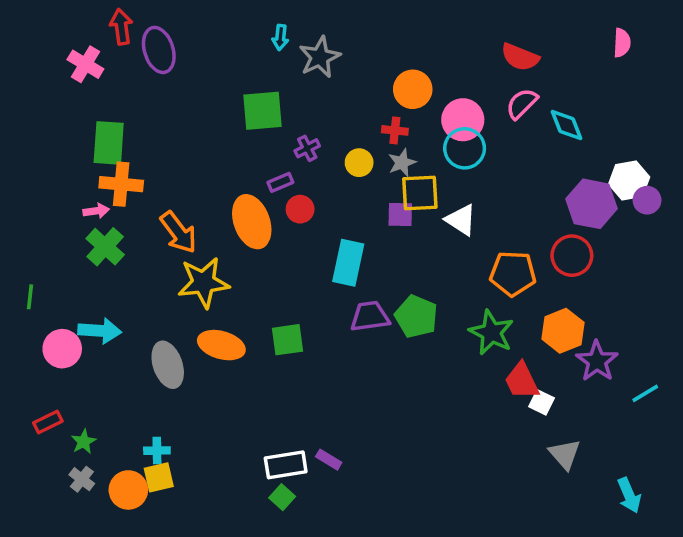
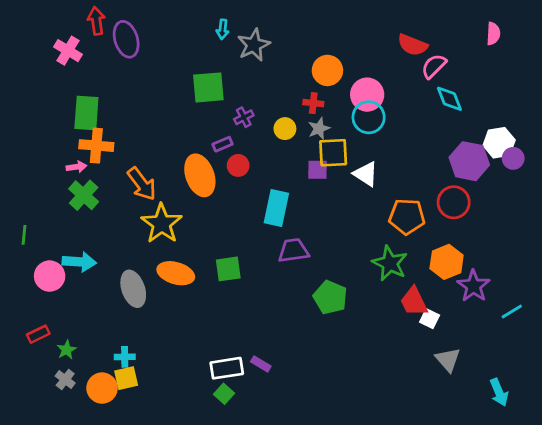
pink semicircle: (522, 104) -> (434, 66), moved
yellow star: (203, 282) -> (162, 224), turned -30
green pentagon: (416, 316) -> (330, 297), moved

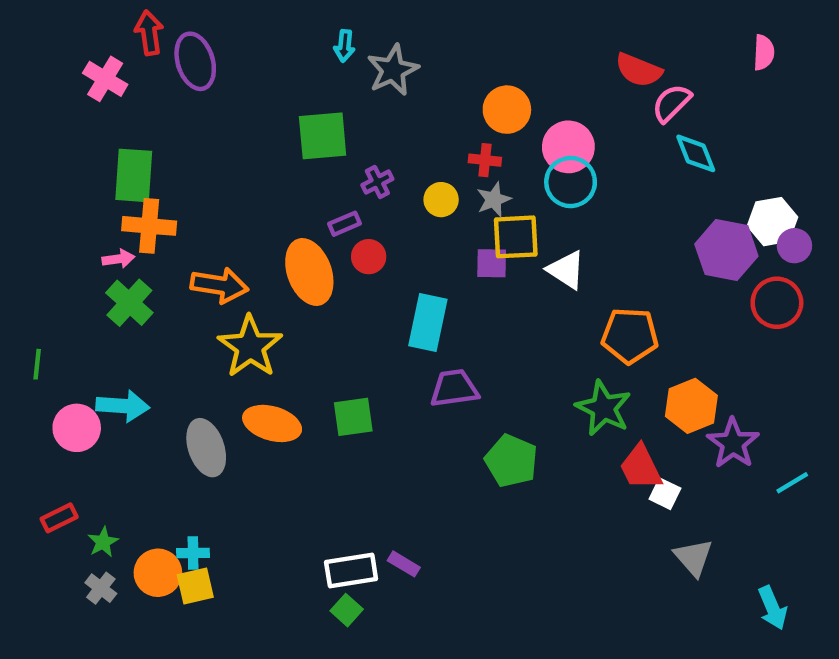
orange arrow: (142, 184) -> (219, 285), turned -44
red circle: (454, 202) -> (777, 303), moved
orange circle: (102, 388) -> (158, 573), moved

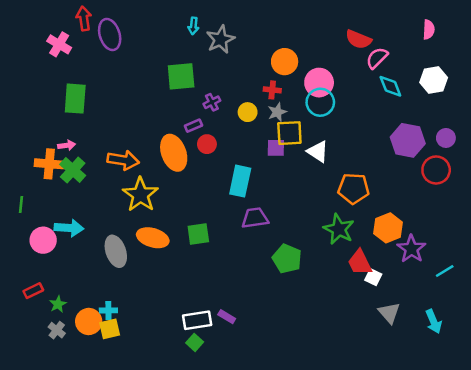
white hexagon: (773, 222) -> (434, 80), moved
orange cross: (149, 226) -> (49, 164), moved
cyan arrow: (773, 608) -> (434, 321), moved

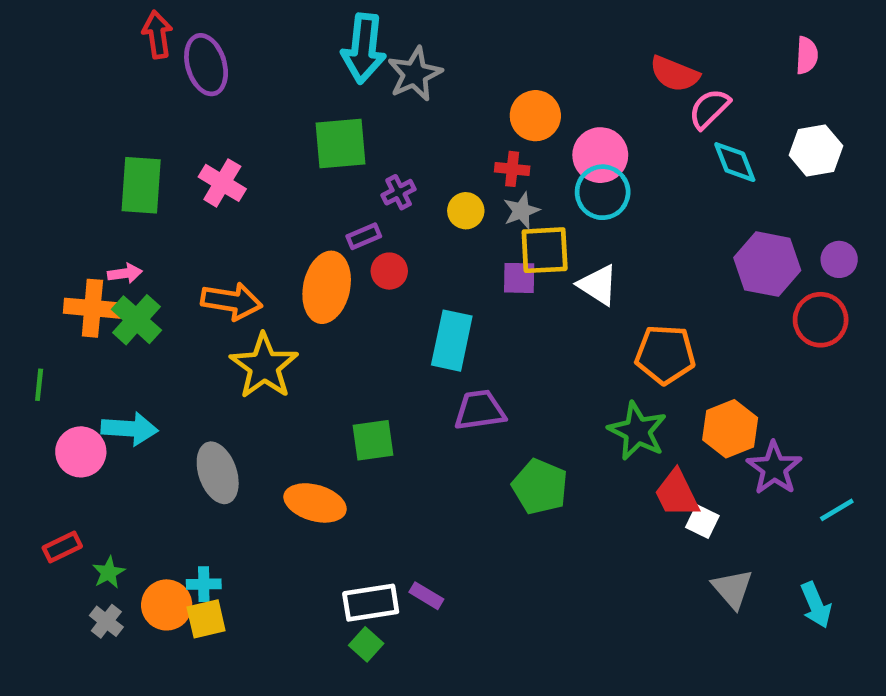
cyan arrow: (193, 26) -> (364, 48), size x2.0
pink cross: (59, 44) -> (222, 183), moved
orange ellipse: (174, 153) -> (327, 287), turned 32
orange ellipse: (153, 238) -> (315, 503), moved

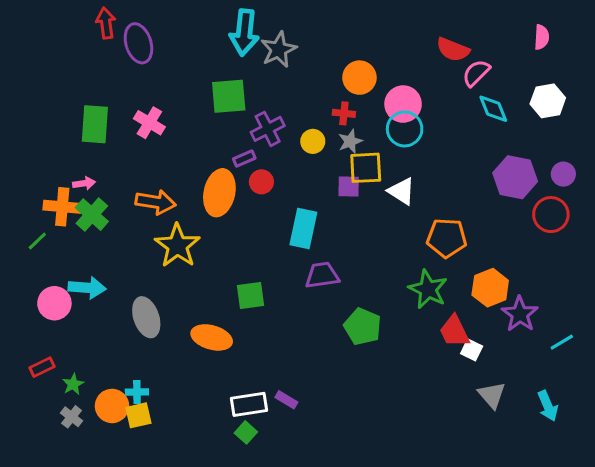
purple cross: (399, 192) -> (268, 129), size x1.5
green line: (39, 385) -> (37, 241), moved, turned 40

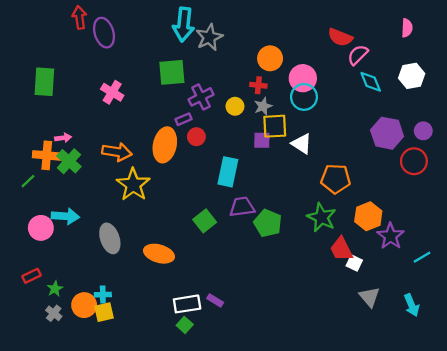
green rectangle: (95, 124) -> (44, 82), moved
green square: (251, 295) -> (205, 221), moved, turned -30
green pentagon: (363, 327) -> (268, 223), moved

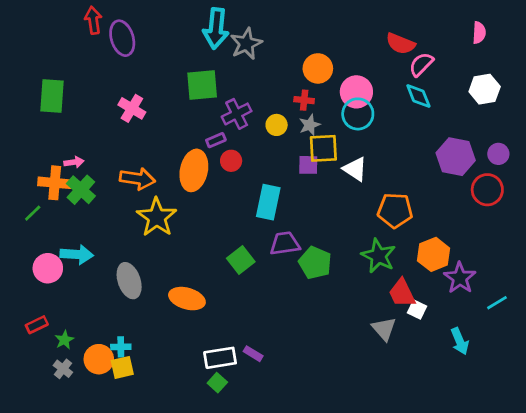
cyan diamond: (371, 82) -> (418, 96), moved
gray triangle: (369, 297) -> (384, 329), moved
cyan arrow: (412, 305) -> (460, 341), moved

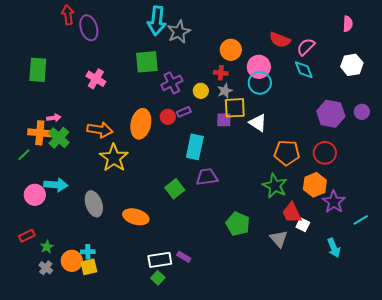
red semicircle: (401, 44) -> (280, 40), moved
purple rectangle: (216, 140) -> (184, 112), moved
red circle: (487, 190) -> (325, 153), moved
green pentagon: (315, 263) -> (238, 224), moved

